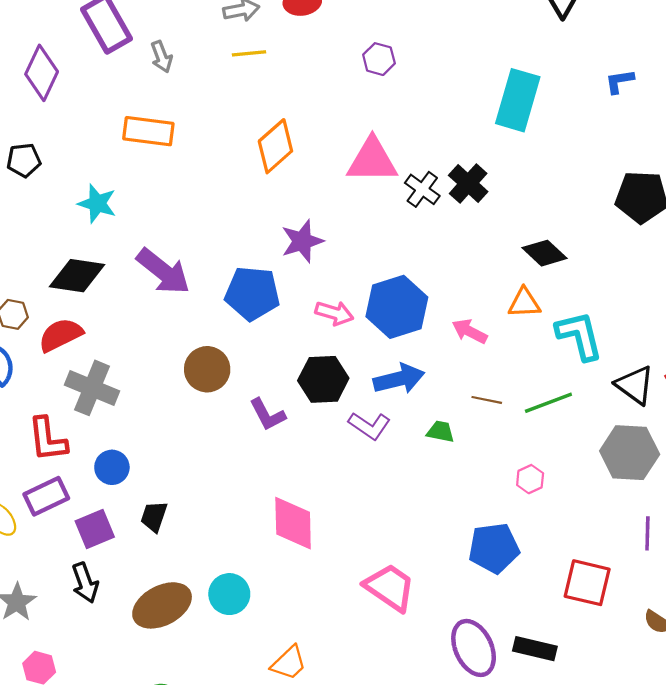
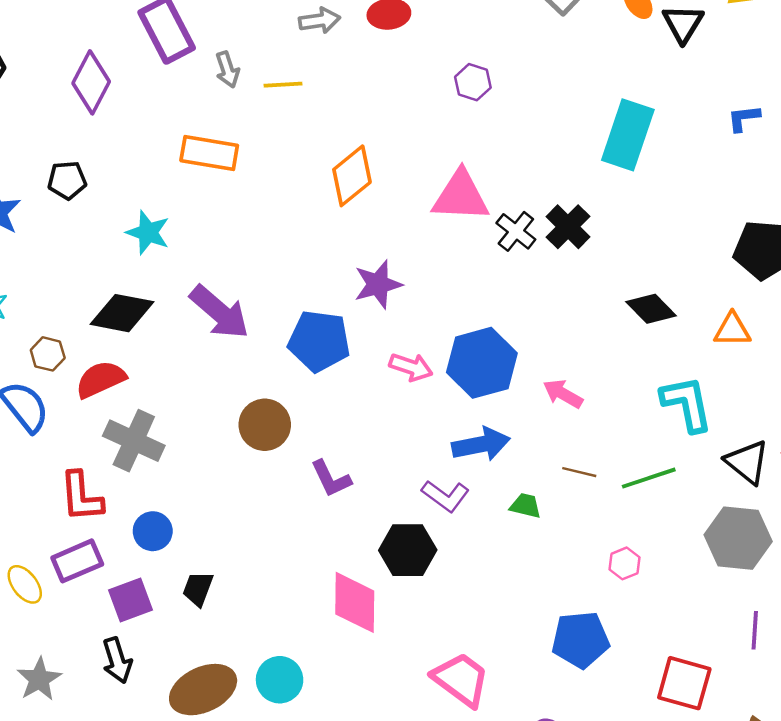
yellow line: (249, 53) -> (283, 85), moved
orange triangle: (524, 303) -> (732, 330), moved
black hexagon: (323, 379) -> (408, 550), moved

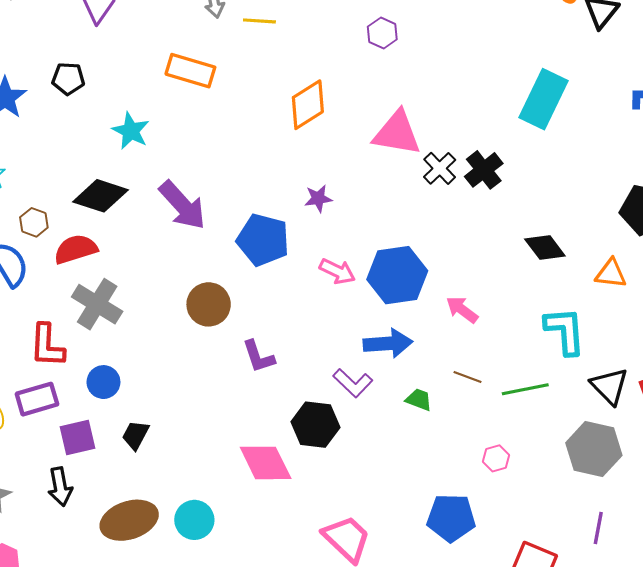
purple hexagon: (473, 82) -> (382, 33), moved
purple star: (378, 284) -> (318, 198), size x0.7
pink diamond: (355, 602) -> (266, 463), turned -34

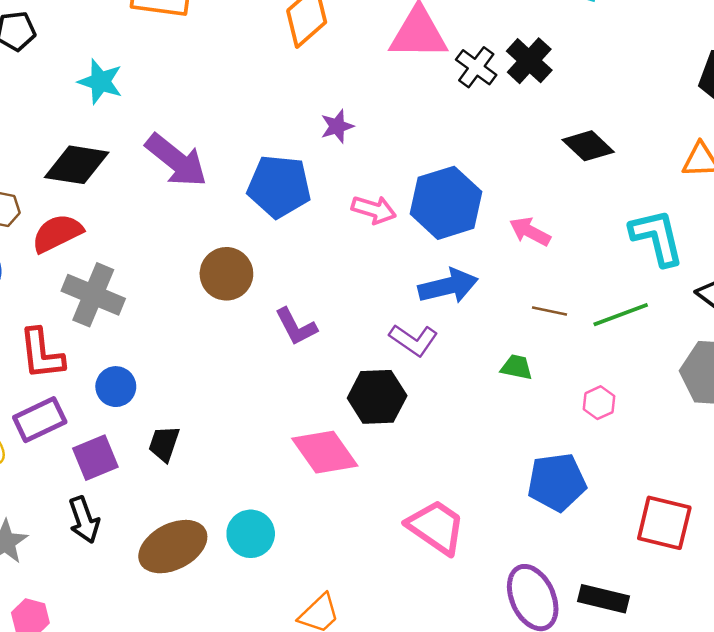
black diamond: (545, 248) -> (588, 146), moved
green trapezoid: (419, 400) -> (517, 367), moved

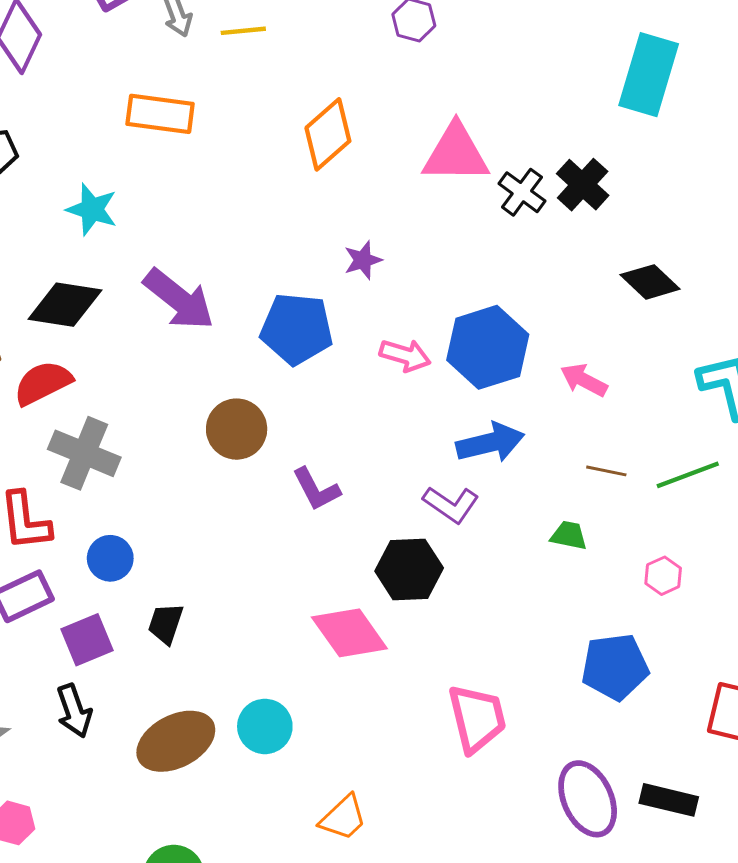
pink trapezoid: (436, 527) -> (477, 718), turned 42

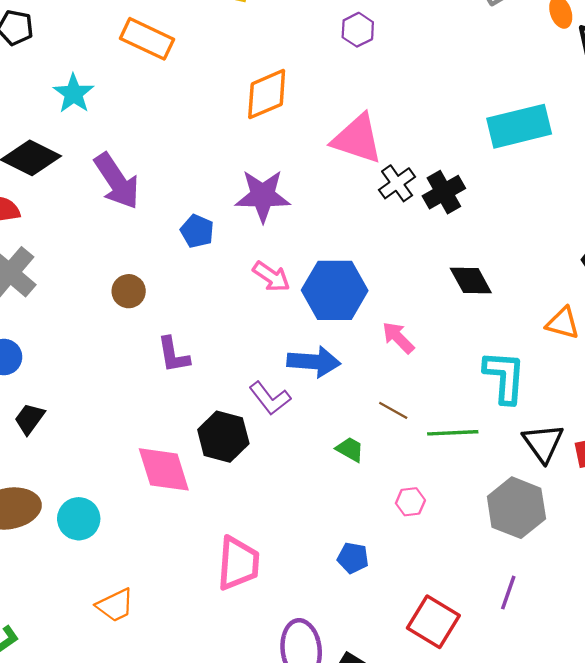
cyan rectangle: (649, 75) -> (519, 126), turned 42
purple star: (363, 260) -> (263, 196), size x1.8
blue pentagon: (297, 329) -> (197, 231), size x0.6
brown circle: (237, 429) -> (129, 291), size x0.7
blue pentagon: (615, 667) -> (353, 558), size x0.6

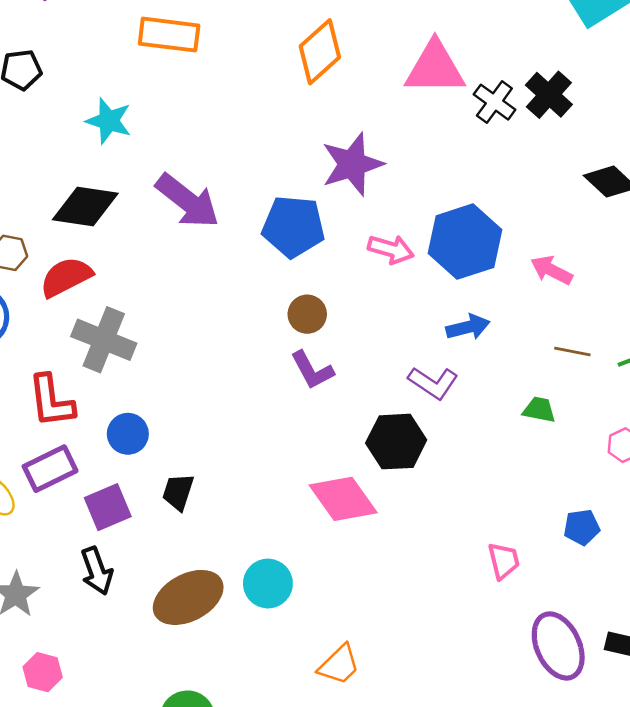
blue pentagon: (197, 231) -> (293, 226), size x1.6
brown circle: (129, 291) -> (307, 314), moved
blue arrow: (314, 362) -> (468, 327), size x0.7
pink trapezoid: (238, 563) -> (504, 561), moved, size x0.6

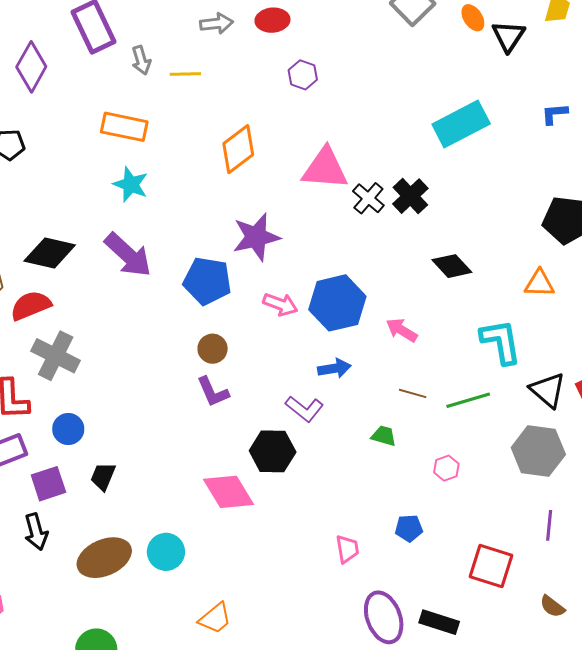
cyan star: (109, 121) -> (131, 184), moved

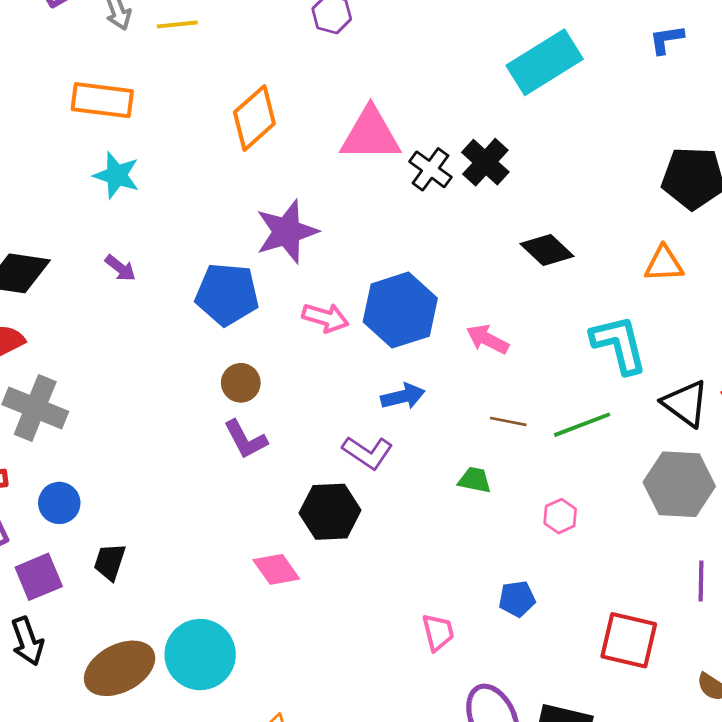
purple arrow: (128, 255) -> (120, 268), size x0.5
pink diamond: (229, 492) -> (276, 569), size x0.7
cyan circle: (166, 552) -> (200, 655), size x1.4

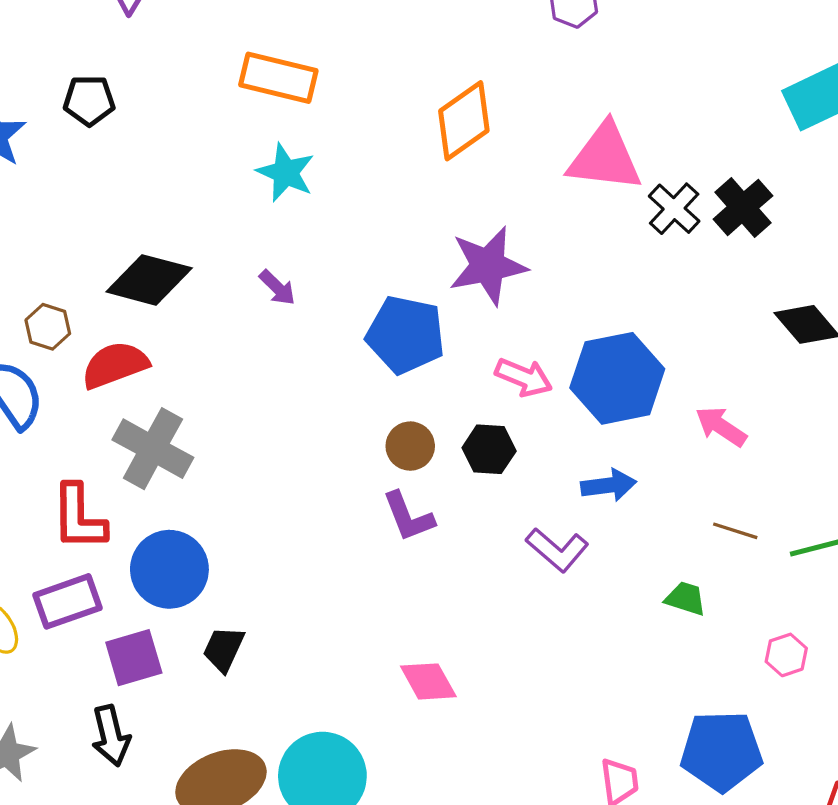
blue circle: (59, 503) -> (169, 569), size x1.5
black hexagon: (330, 512) -> (489, 449), moved, size x0.7
blue pentagon: (517, 599) -> (721, 751), size x1.8

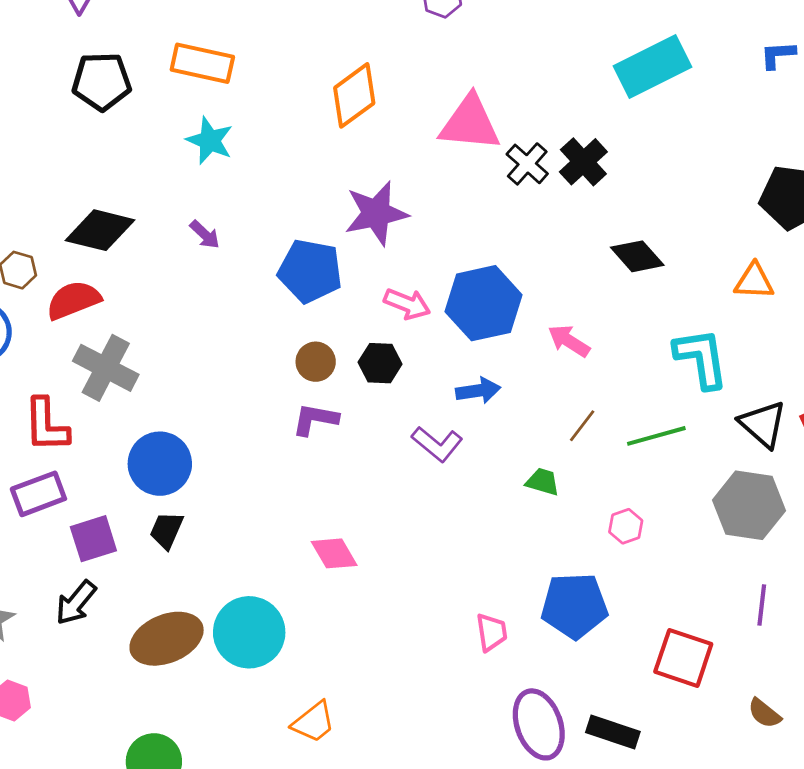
black pentagon: (89, 100) -> (102, 81), moved, size x1.4
purple L-shape: (408, 517) -> (315, 419), turned 123
brown line: (735, 531) -> (582, 426), turned -69
blue circle: (169, 569) -> (160, 464), moved
black arrow: (111, 736) -> (76, 603), turned 54

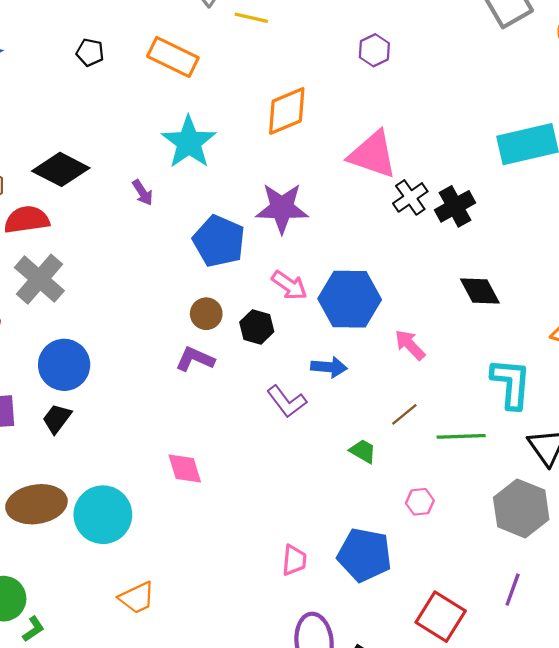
black pentagon: (102, 81) -> (90, 52), size x0.6
cyan star: (210, 140) -> (189, 142), moved, size x1.4

